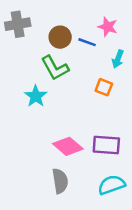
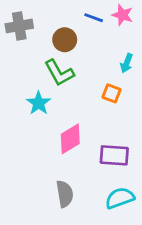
pink star: (108, 27) -> (122, 15), moved
blue line: (87, 42) -> (94, 18), moved
pink diamond: (68, 146) -> (70, 139), moved, turned -72

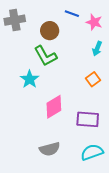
pink star: (122, 15) -> (94, 22), moved
orange square: (111, 93) -> (93, 79), moved, turned 32
gray semicircle: (65, 194) -> (50, 149), turned 84

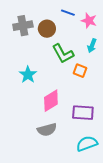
gray cross: (15, 20) -> (23, 26), moved
green L-shape: (45, 56) -> (63, 54), moved
orange square: (93, 79) -> (80, 71), moved, turned -32
gray semicircle: (50, 149) -> (47, 130), moved

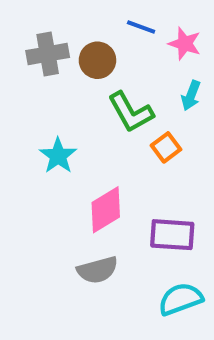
orange square: (80, 71) -> (166, 147), turned 32

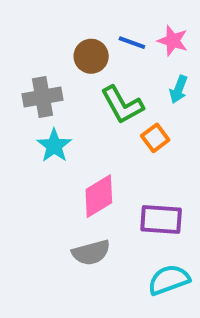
blue line: (141, 27) -> (132, 43), moved
gray cross: (48, 54) -> (42, 97), moved

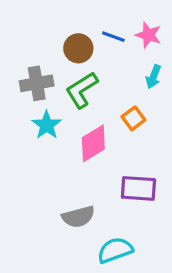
green L-shape: (122, 105) -> (82, 90), moved, turned 87
pink diamond: (99, 196) -> (93, 143), moved
cyan semicircle: (169, 280) -> (115, 250), moved

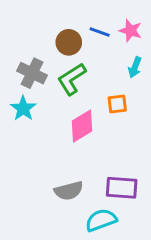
gray cross: (37, 83) -> (32, 73), turned 36
orange square: (133, 118) -> (117, 104), turned 30
cyan star: (47, 125) -> (23, 108), moved
purple rectangle: (138, 188) -> (122, 188), moved

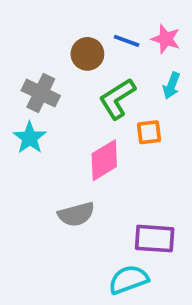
green L-shape: (72, 79) -> (117, 99), moved
gray semicircle: (69, 191) -> (76, 214), moved

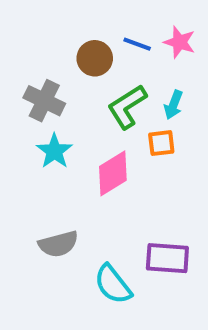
cyan arrow: (171, 86) -> (173, 105), moved
cyan star: (30, 138) -> (54, 151), moved
gray semicircle: (76, 214) -> (58, 244), moved
cyan semicircle: (128, 280) -> (113, 284), moved, turned -108

